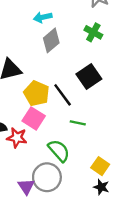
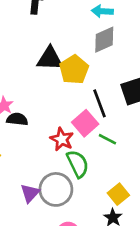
yellow pentagon: (37, 93) -> (74, 70), moved
pink square: (34, 118) -> (85, 123), moved
red star: (17, 138) -> (62, 139), moved

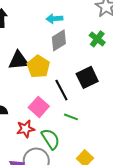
pink square: (85, 123) -> (39, 107), moved
red star: (62, 139) -> (26, 129), moved, turned -30

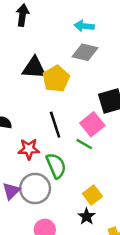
gray diamond: (59, 40) -> (85, 52), turned 35
black line: (61, 90) -> (55, 125), moved
pink square: (39, 107) -> (92, 124), moved

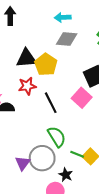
green line: (84, 144) -> (77, 154), moved
red star: (29, 149) -> (27, 86), moved
black star: (87, 216) -> (66, 175), moved

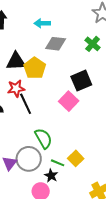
cyan arrow: (63, 17) -> (42, 23), moved
black line: (51, 103) -> (26, 104), moved
green line: (77, 154) -> (58, 163), moved

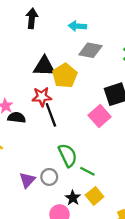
yellow square: (76, 158) -> (95, 196), moved
gray circle: (29, 159) -> (49, 177), size x0.6
green line: (58, 163) -> (87, 171), moved

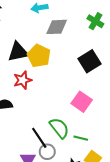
black line: (51, 115) -> (39, 138), moved
pink square: (100, 116) -> (82, 102), moved

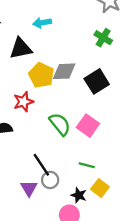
gray diamond: (57, 27) -> (64, 71), moved
black triangle: (18, 52) -> (21, 49), moved
green semicircle: (59, 128) -> (60, 124), moved

